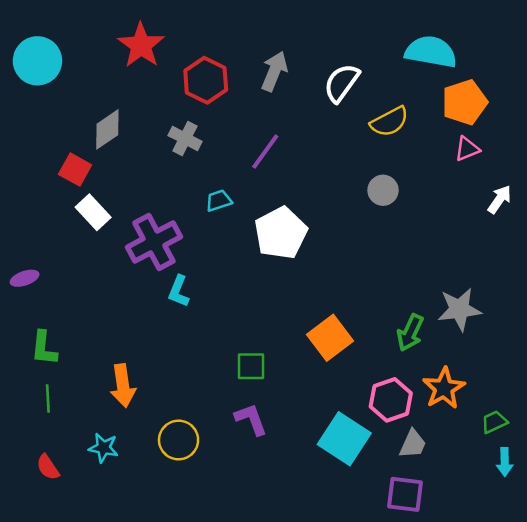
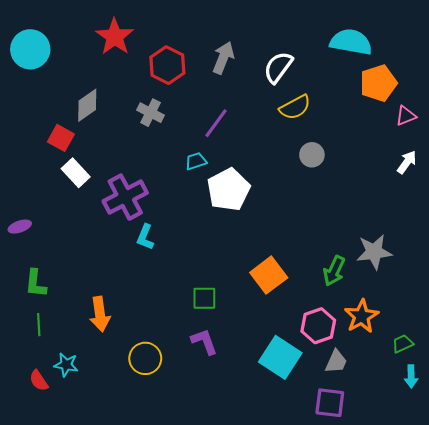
yellow semicircle: (389, 122) -> (295, 107), moved
pink triangle: (467, 149) -> (406, 116), moved
cyan trapezoid: (219, 201) -> (196, 161), moved
cyan star: (103, 448) -> (66, 365), moved

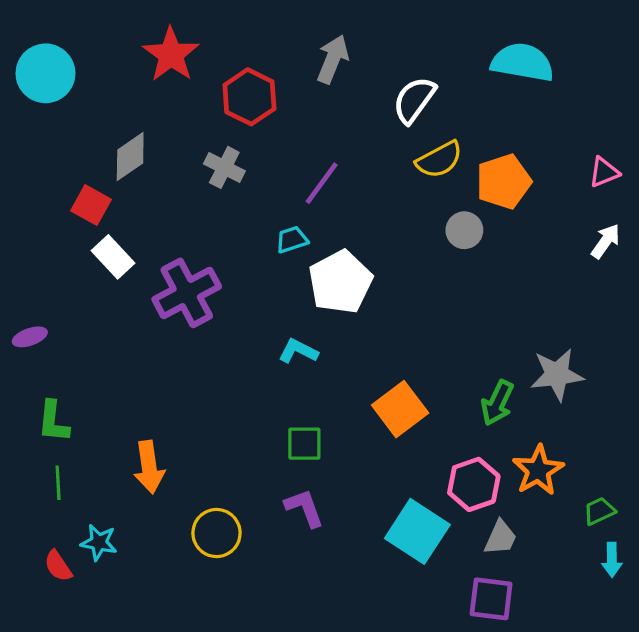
gray arrow: (223, 58) -> (333, 59), moved
orange pentagon: (378, 83) -> (504, 182), moved
cyan L-shape: (145, 237) -> (298, 351), moved, turned 95

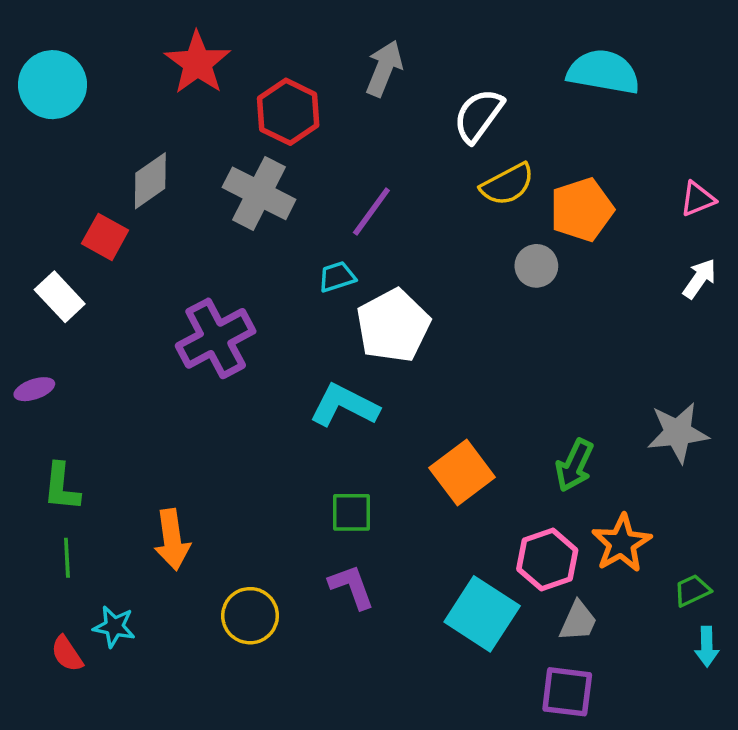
gray cross: (224, 167) -> (259, 193), size x1.5
white rectangle: (113, 257) -> (60, 297), moved
cyan L-shape: (298, 351) -> (344, 405), size x1.5
gray star: (557, 375) -> (678, 433), moved

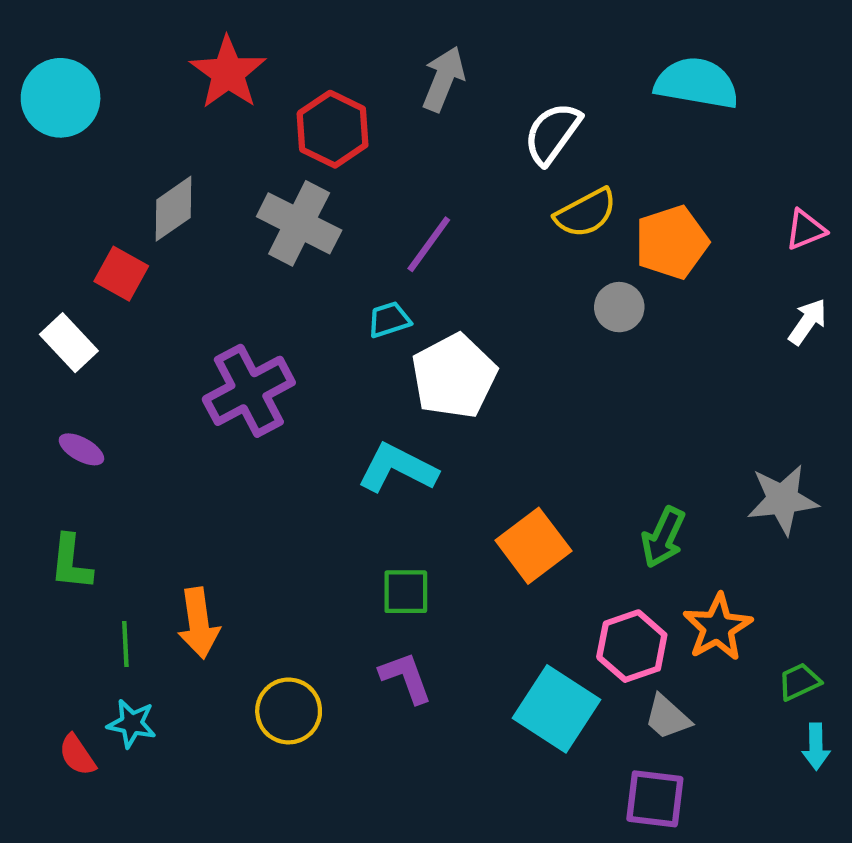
purple ellipse: (34, 389) -> (81, 449), moved, turned 48
green line: (67, 558) -> (125, 644), moved
gray trapezoid: (578, 621) -> (667, 717), turned 108

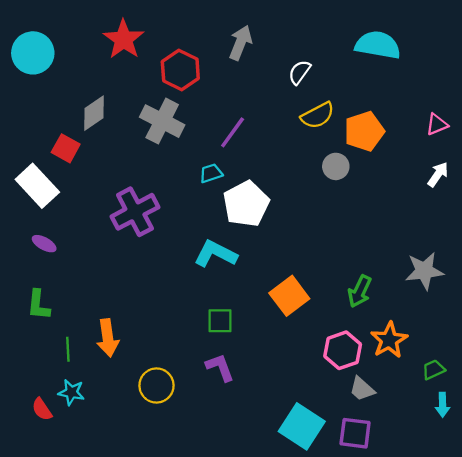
white semicircle: (552, 133) -> (299, 72), size x0.7
white rectangle: (69, 343) -> (37, 186), size x1.4
cyan square: (556, 709) -> (302, 426), moved

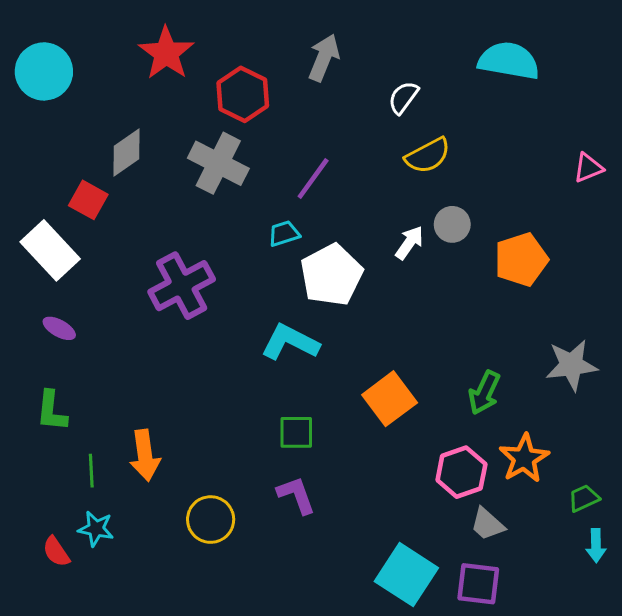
orange pentagon: (364, 131) -> (521, 260), moved
white arrow: (438, 174) -> (409, 243), moved

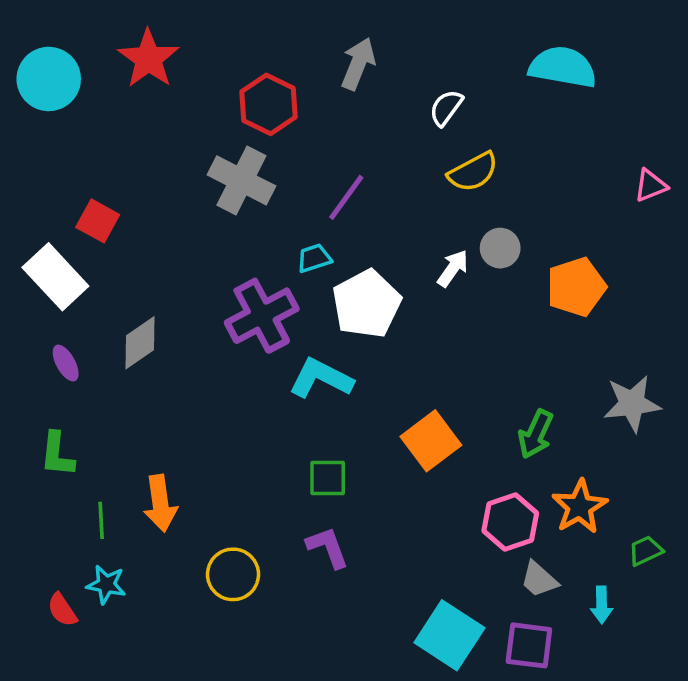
red star: (166, 53) -> (148, 59), moved
gray diamond: (127, 153) -> (140, 343), moved
purple cross: (182, 286) -> (262, 316), moved
purple ellipse: (59, 328) -> (66, 363), turned 32
cyan arrow: (596, 546) -> (602, 605), moved

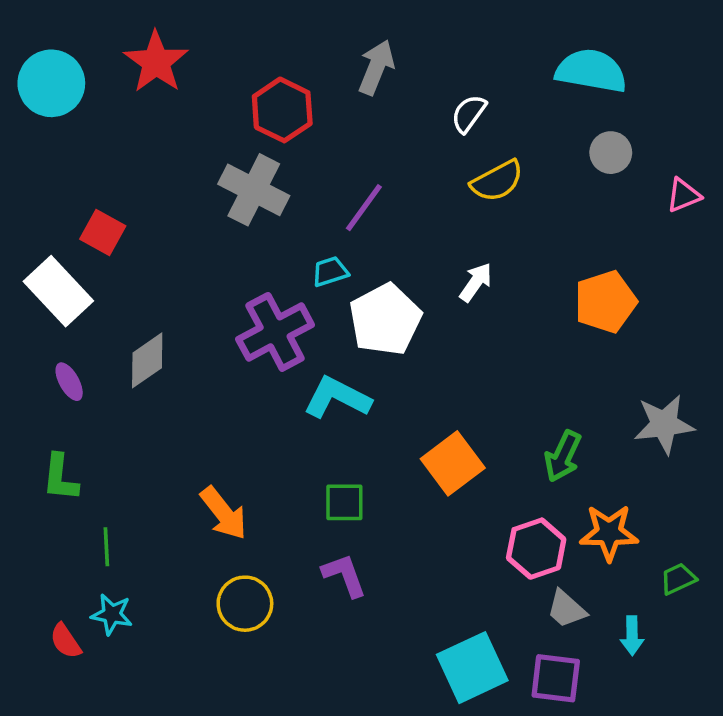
gray circle: (500, 248) -> (611, 153), moved
orange arrow: (160, 503) -> (224, 513), moved, turned -30
orange star: (580, 507) -> (609, 533), turned 30
cyan square: (449, 635) -> (472, 668), turned 32

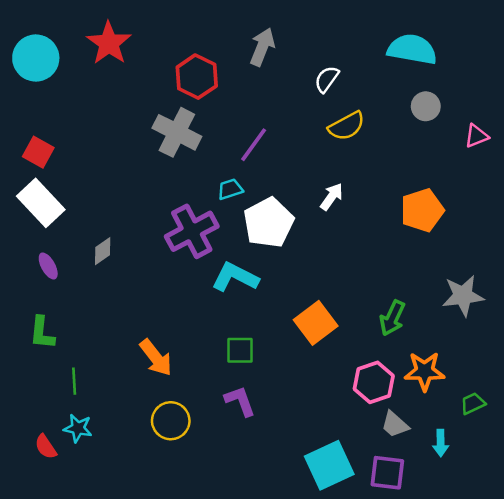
red square: (103, 232) -> (38, 152), moved
gray diamond: (147, 360) -> (103, 251), size x0.7

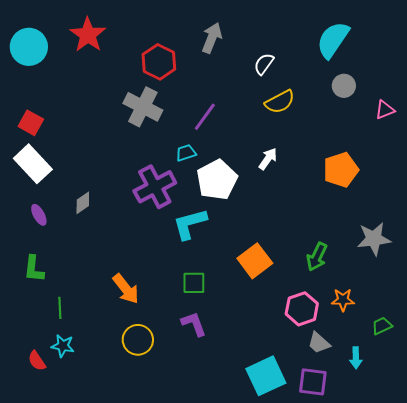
cyan semicircle: (412, 49) -> (333, 40), turned -66
cyan L-shape: (235, 277) -> (190, 224), turned -42
orange star: (425, 371) -> (343, 300), size x0.7

